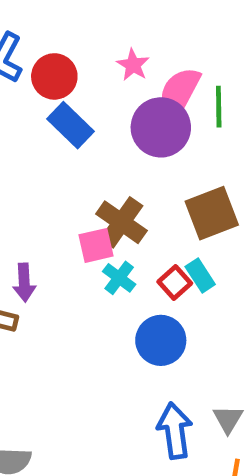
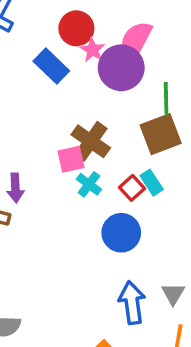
pink star: (133, 65) -> (93, 50), moved
red circle: (54, 76) -> (76, 28), moved
green line: (219, 107) -> (166, 98), moved

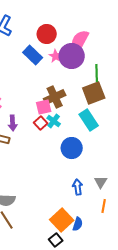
pink star: (93, 50) -> (56, 56), moved
brown cross: (91, 141) -> (55, 97), turned 30
cyan rectangle: (152, 183) -> (89, 120), size x1.5
red square: (132, 188) -> (41, 123), moved
blue arrow: (132, 303) -> (78, 187), size x0.7

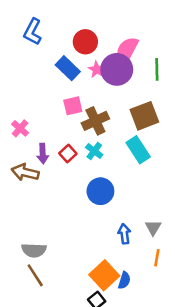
green line: (97, 73) -> (157, 69), moved
pink square: (44, 107) -> (73, 106), moved
red square: (41, 123) -> (68, 154), moved
blue circle: (72, 148) -> (100, 191), moved

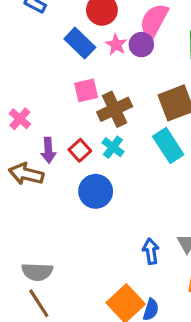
purple circle: (117, 69) -> (141, 45), size x0.6
blue circle: (100, 191) -> (96, 191), moved

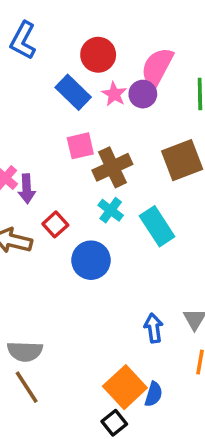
cyan rectangle: (168, 146) -> (157, 226), moved
purple arrow: (48, 150) -> (27, 189), moved
red square: (80, 150) -> (55, 224), moved

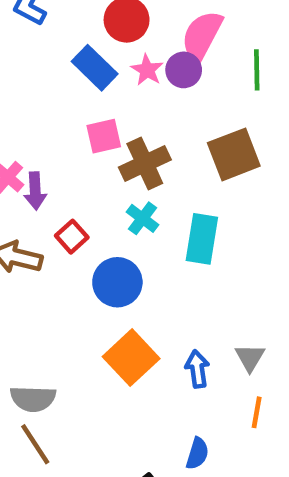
cyan rectangle: (157, 226) -> (202, 239), turned 42
orange square: (125, 387) -> (131, 358), moved

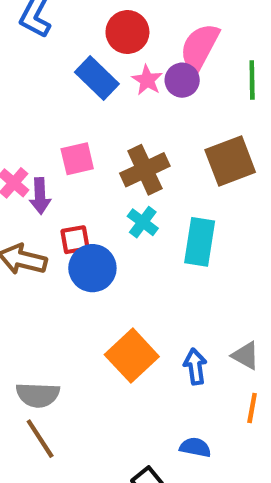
pink square: (104, 136) -> (77, 159), moved
red square: (72, 237) -> (75, 240), turned 32
blue circle: (117, 282) -> (92, 268), moved
gray triangle: (250, 358) -> (245, 356), turned -32
blue semicircle: (197, 453) -> (195, 447), turned -96

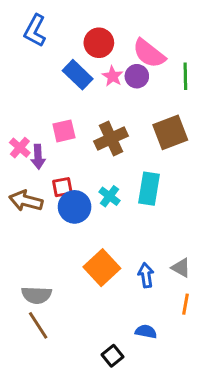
pink semicircle: (200, 47) -> (149, 53), turned -80
cyan cross: (143, 222) -> (109, 196), moved

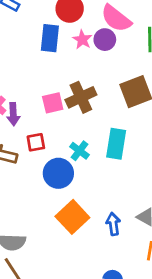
blue rectangle: (78, 75) -> (50, 38), turned 52
pink square: (64, 131) -> (53, 103), moved
blue circle: (75, 207) -> (58, 173), moved

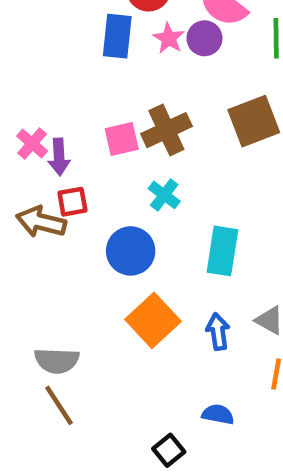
red square: (36, 142) -> (72, 202), moved
cyan rectangle: (116, 144) -> (222, 251), moved
cyan cross: (79, 151) -> (164, 195), moved

